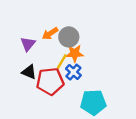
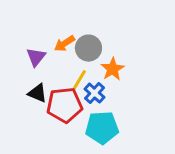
orange star: (75, 53) -> (113, 69), moved, turned -30
cyan pentagon: (93, 102) -> (102, 128), moved

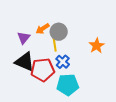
orange star: (113, 69) -> (97, 46), moved
yellow line: (79, 80) -> (55, 45), moved, turned -40
black triangle: (37, 93) -> (25, 62), size x1.5

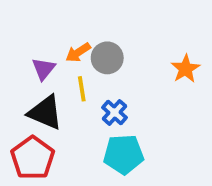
yellow line: (55, 45) -> (82, 89), moved
orange star: (97, 46) -> (185, 69), moved
red pentagon: (43, 70) -> (33, 158), moved, turned -30

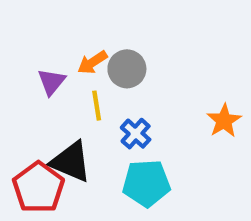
orange star: (185, 69) -> (224, 121), moved
black triangle: (45, 112) -> (71, 162), moved

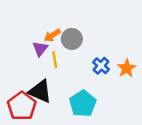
purple triangle: (51, 82) -> (40, 49), moved
blue cross: (136, 134) -> (101, 66), moved
cyan pentagon: (146, 183) -> (83, 104), turned -30

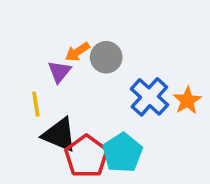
yellow line: (55, 60) -> (36, 104), moved
blue cross: (101, 66) -> (149, 97), size x1.5
red pentagon: (22, 106) -> (86, 156), moved

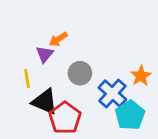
gray circle: (106, 57) -> (80, 73), moved
blue cross: (149, 97) -> (112, 93), moved
cyan pentagon: (122, 153) -> (130, 115), moved

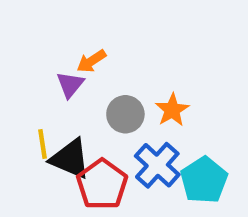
orange star: (141, 76) -> (172, 110), moved
yellow line: (27, 79) -> (43, 144), moved
blue cross: (112, 93) -> (157, 165), moved

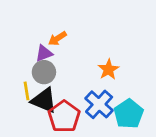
purple triangle: (70, 84) -> (44, 53), turned 30
gray circle: (125, 114) -> (44, 72), moved

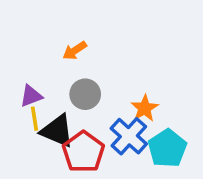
purple triangle: (44, 53) -> (31, 96), moved
orange star: (108, 69) -> (145, 108), moved
gray circle: (44, 72) -> (85, 94), moved

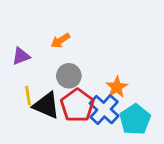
purple triangle: (31, 96) -> (21, 56), moved
red pentagon: (83, 152) -> (77, 105), moved

